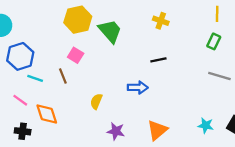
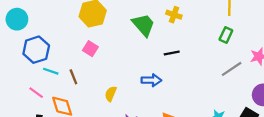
green trapezoid: (110, 31) -> (143, 25), moved
brown line: (63, 76) -> (73, 77), moved
gray line: (219, 76) -> (232, 69), turned -50

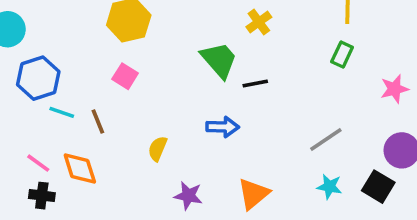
yellow cross: (174, 15) -> (259, 22), turned 35
green trapezoid: (143, 25) -> (219, 60), moved
gray line: (232, 69) -> (326, 140), moved
pink line: (36, 93) -> (38, 163), moved

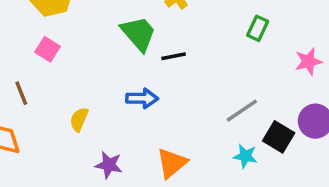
black square: (378, 187) -> (279, 137), moved

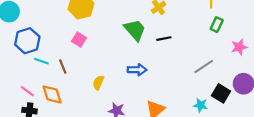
green rectangle: (258, 28) -> (217, 25), moved
black line: (174, 56) -> (164, 39), moved
gray line: (242, 111) -> (204, 66), moved

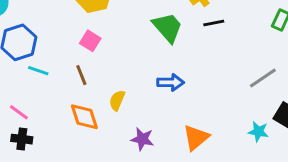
black line: (164, 39) -> (214, 23), moved
brown line: (63, 66) -> (81, 75), moved
orange diamond: (52, 94) -> (84, 117), moved

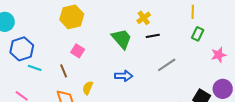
pink square: (90, 41) -> (78, 51), moved
gray line: (263, 78) -> (167, 65), moved

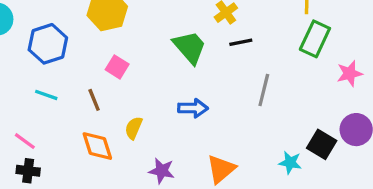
green rectangle: (198, 34) -> (315, 39), size x1.5
blue hexagon: (22, 49) -> (48, 44), moved
gray line: (167, 65) -> (264, 90), turned -42

